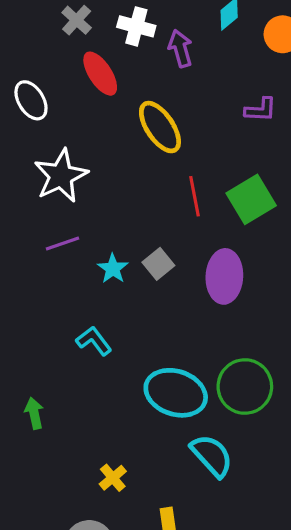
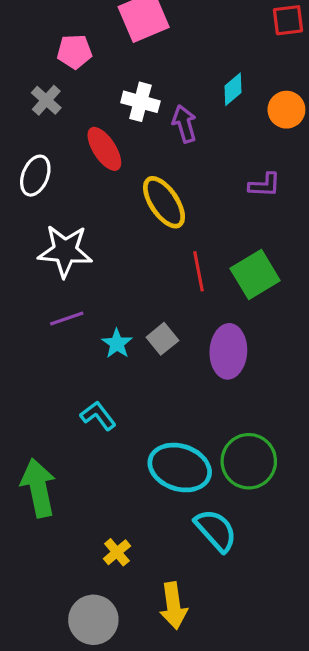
gray cross: (77, 20) -> (46, 100), moved
white ellipse: (31, 100) -> (35, 176), turned 54
white star: (61, 176) -> (65, 251), turned 30
green arrow: (34, 413) -> (38, 488), size x1.8

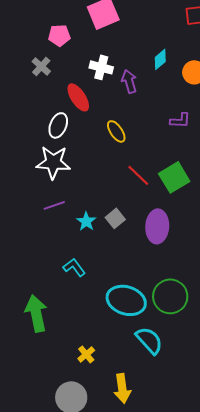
white ellipse: (35, 176) -> (58, 125), moved
yellow ellipse: (164, 202) -> (116, 131), size x0.7
red line: (199, 271) -> (138, 175), turned -35

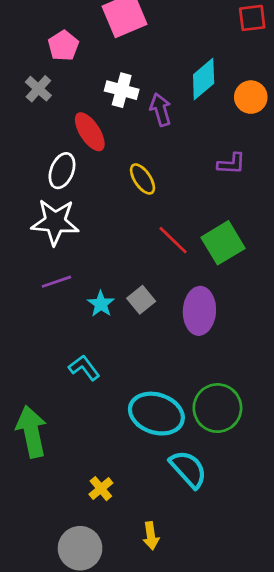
pink pentagon: (59, 35) -> (63, 46), turned -30
cyan diamond: (160, 59) -> (204, 79), size x1.4
yellow arrow: (122, 388) -> (151, 536), size x0.7

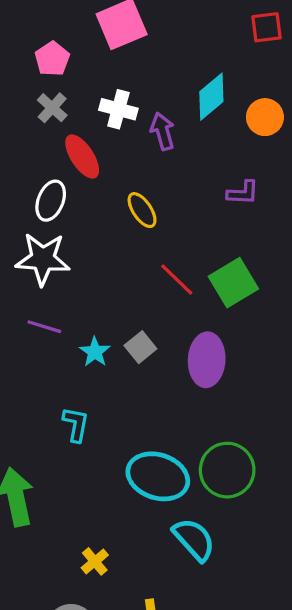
gray cross: (38, 89) -> (52, 108), moved
purple line: (56, 282) -> (44, 327), turned 36
cyan L-shape: (84, 368) -> (76, 424), turned 48

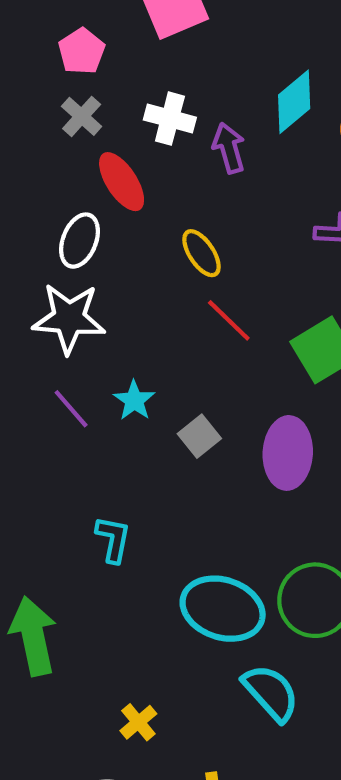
red line: (177, 279) -> (229, 320), moved
purple line: (44, 327) -> (71, 409), turned 32
cyan star: (95, 352) -> (134, 400), moved

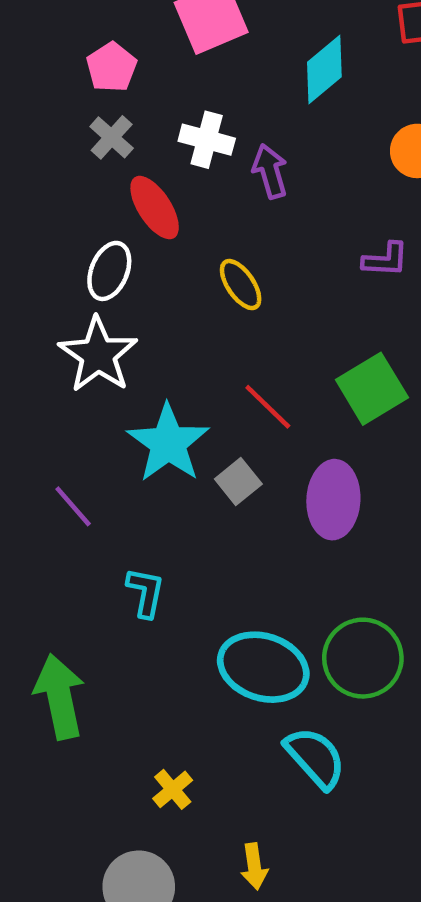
cyan diamond: (294, 102) -> (324, 69), moved
white star: (69, 318) -> (98, 355), turned 30
red line: (229, 320) -> (268, 407), moved
cyan star: (134, 400) -> (168, 443), size x1.8
purple line: (71, 409) -> (73, 506), moved

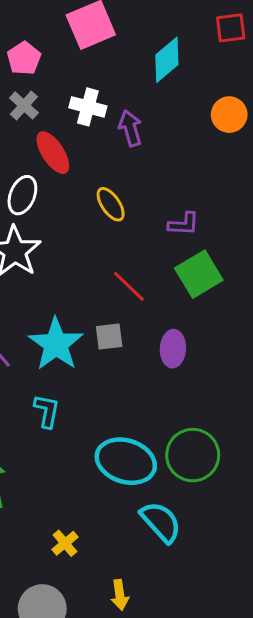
purple L-shape: (385, 260) -> (184, 224), moved
cyan star: (168, 443) -> (56, 344), moved
gray square: (238, 481) -> (109, 336), turned 32
purple ellipse: (333, 500) -> (173, 349), size x0.7

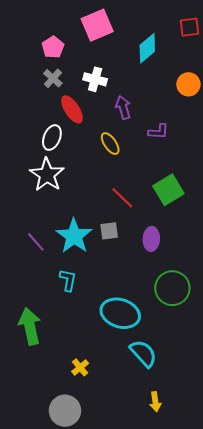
purple arrow: (130, 128) -> (123, 107), moved
purple L-shape: (184, 224) -> (158, 132), moved
green circle: (193, 455) -> (172, 288), moved
yellow arrow: (120, 595) -> (155, 402), moved

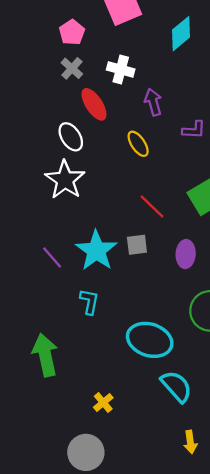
white ellipse: (52, 138) -> (71, 137), turned -55

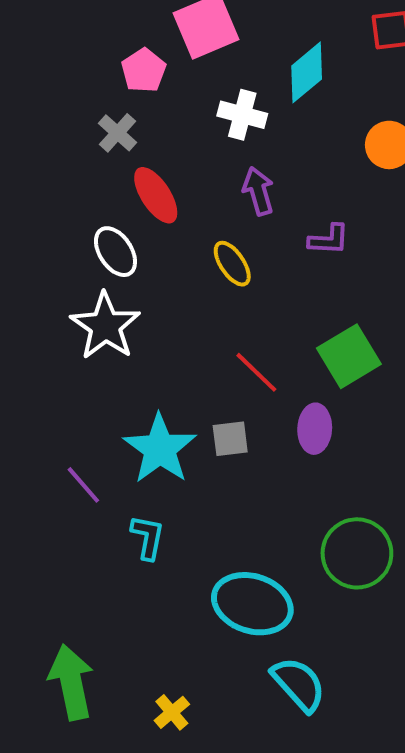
pink pentagon: (72, 32) -> (144, 70), moved
white cross: (121, 70) -> (242, 115), moved
purple ellipse: (186, 254) -> (315, 429), moved
purple line: (52, 257) -> (83, 485), moved
green arrow: (45, 355) -> (71, 682), moved

